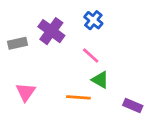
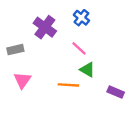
gray rectangle: (17, 43) -> (15, 50), moved

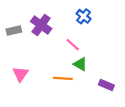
blue cross: (81, 18) -> (84, 16), moved
gray rectangle: (15, 50) -> (14, 30), moved

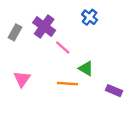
gray rectangle: (14, 30) -> (15, 32), turned -48
pink line: (73, 45) -> (63, 47), moved

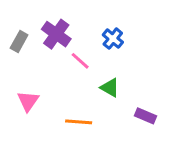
blue cross: (90, 17) -> (113, 39), moved
orange line: (67, 84) -> (79, 122), moved

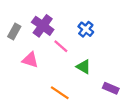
pink triangle: (28, 101) -> (30, 60), moved, turned -48
orange line: (79, 122) -> (60, 93), turned 30

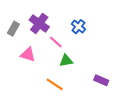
green triangle: (84, 67) -> (66, 61), moved, turned -40

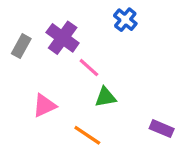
blue cross: (78, 27) -> (125, 20), moved
pink triangle: (28, 54) -> (44, 105), moved, turned -42

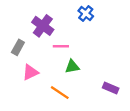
gray rectangle: (21, 46) -> (18, 47), moved
pink line: (89, 68) -> (61, 46), turned -42

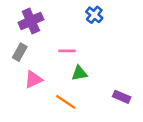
purple cross: (43, 26) -> (31, 21), moved, turned 30

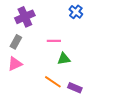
pink triangle: (33, 79) -> (15, 64), moved
purple rectangle: (122, 97) -> (75, 88), moved

